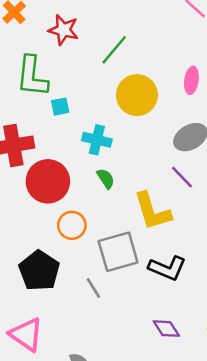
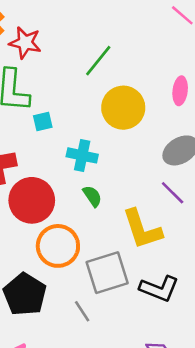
red star: (63, 30) -> (25, 43), moved
orange circle: (72, 225) -> (58, 246), size x1.4

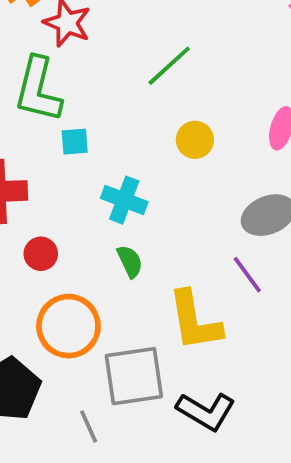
yellow circle: (123, 108) -> (195, 140), size x0.6
red circle: (32, 200) -> (41, 254), size x0.5

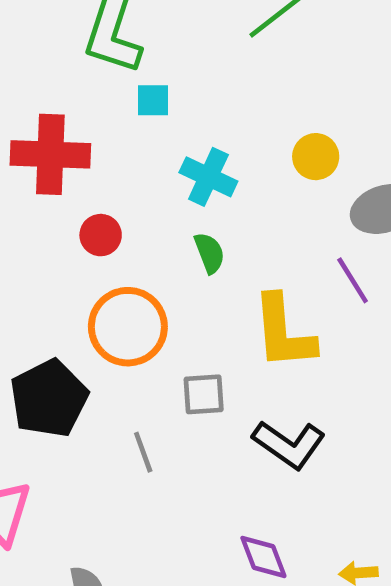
yellow circle: (195, 140) -> (316, 157), moved
gray square: (134, 376) -> (204, 394), size x0.6

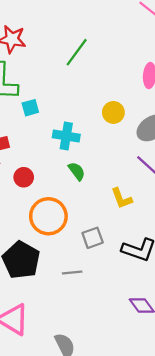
yellow L-shape: (284, 332) -> (122, 198), size x0.6
gray line: (143, 452) -> (72, 273), turned -60

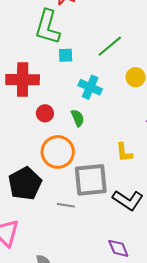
green line: (77, 52) -> (110, 46), moved
green semicircle: (77, 171) -> (78, 118), moved
gray square: (93, 238) -> (91, 180), size x1.8

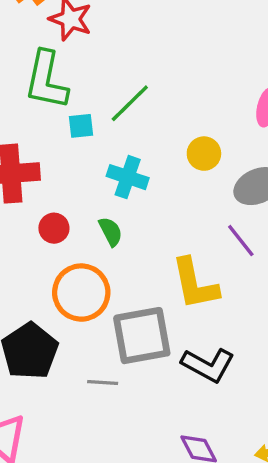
green line: (110, 46) -> (130, 103), moved
yellow L-shape: (124, 152) -> (195, 284), size x1.6

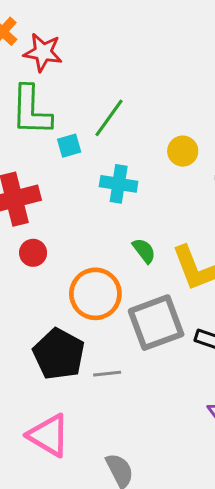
red circle: (54, 228) -> (33, 253), moved
green semicircle: (111, 232) -> (144, 251), moved
gray line: (103, 382) -> (107, 374), moved

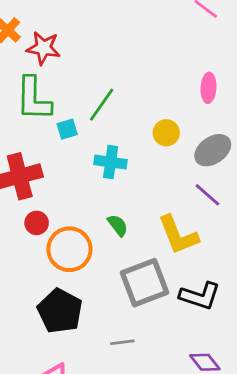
green semicircle: (144, 251) -> (118, 225), moved
orange circle: (95, 294) -> (69, 249), moved
gray line: (107, 374) -> (122, 342), moved

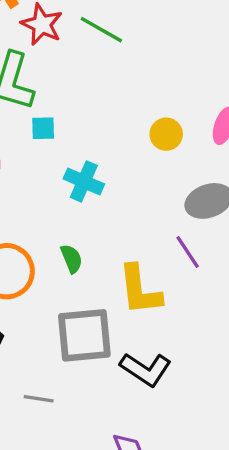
green line: (102, 105) -> (101, 30), moved, turned 69
yellow circle: (166, 133) -> (166, 134), moved

